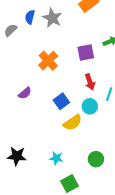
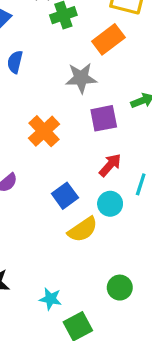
gray star: (52, 18) -> (81, 78), moved, turned -30
red arrow: (90, 82) -> (110, 165), turned -119
cyan star: (56, 158) -> (50, 299), moved

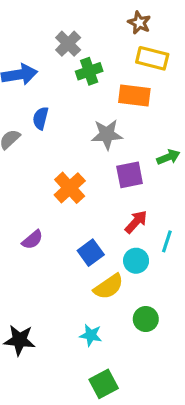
orange rectangle: (108, 39) -> (134, 96), turned 44
green circle: (120, 288) -> (146, 319), moved
cyan star: (50, 299) -> (91, 335), moved

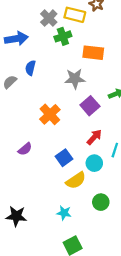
yellow rectangle: (152, 58) -> (75, 15), moved
purple square: (130, 175) -> (90, 106), turned -30

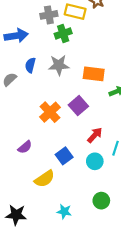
gray cross: (49, 18) -> (49, 15), turned 35
orange rectangle: (93, 53) -> (94, 74), moved
gray star: (75, 79) -> (59, 65), moved
purple square: (90, 106) -> (78, 106), moved
yellow semicircle: (76, 180) -> (45, 179), moved

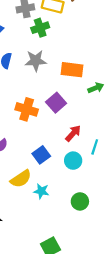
orange cross: (50, 112) -> (27, 109), turned -30
cyan star: (64, 212) -> (41, 191), moved

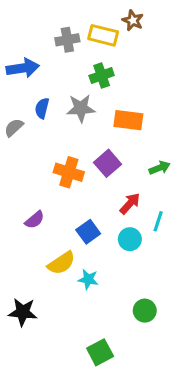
green cross: (40, 28) -> (102, 76), moved
green arrow: (96, 88) -> (160, 168), moved
green circle: (80, 201) -> (145, 311), moved

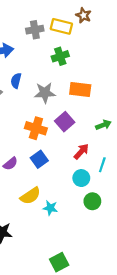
gray star: (81, 108) -> (45, 93), moved
blue square: (88, 232) -> (39, 159), moved
green circle: (145, 311) -> (92, 201), moved

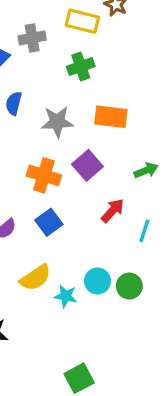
gray cross: (35, 30) -> (32, 38), moved
cyan circle: (81, 178) -> (97, 281), moved

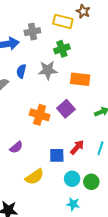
gray star: (57, 122) -> (48, 70), moved
red arrow: (113, 211) -> (77, 147), moved
blue square: (49, 222) -> (57, 155), moved, turned 35
cyan star: (66, 296) -> (73, 204), moved

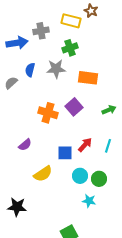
cyan star: (73, 204) -> (89, 201), moved

